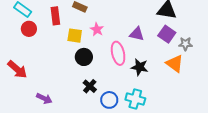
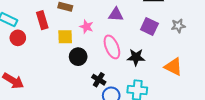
purple triangle: (137, 34) -> (116, 14), moved
purple square: (167, 34) -> (149, 26), moved
orange triangle: (175, 63) -> (173, 67), moved
black cross: (90, 86) -> (99, 80), moved

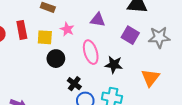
red rectangle: (42, 20) -> (22, 30), moved
gray star: (178, 26) -> (159, 37), size x1.5
orange triangle: (173, 67) -> (150, 78), turned 36

